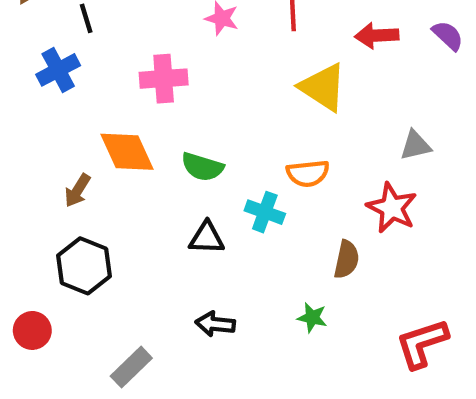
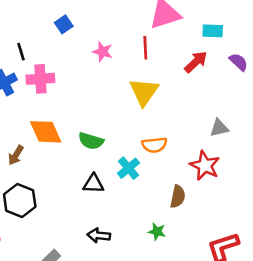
red arrow: (377, 36) -> (196, 62), turned 140
pink cross: (164, 79) -> (40, 79), moved
yellow triangle: (323, 87) -> (144, 92), moved, turned 32
cyan cross: (265, 212) -> (128, 168), turned 30

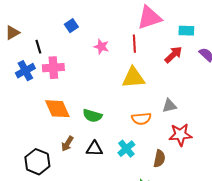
yellow triangle: (144, 92) -> (133, 78), turned 50
gray triangle: (219, 128) -> (169, 106), moved
brown arrow: (16, 155) -> (67, 144), moved
red star: (205, 166) -> (180, 135), turned -30
cyan cross: (128, 168) -> (126, 149), moved

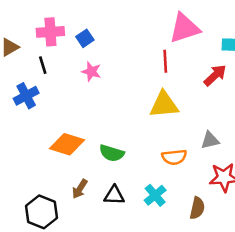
pink star: (101, 47) -> (91, 71), moved
pink cross: (53, 68) -> (50, 32), moved
orange diamond: (57, 109) -> (67, 144), turned -48

